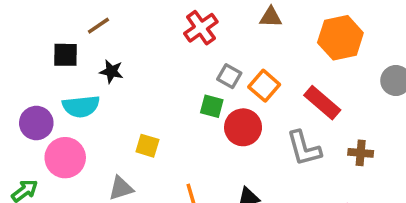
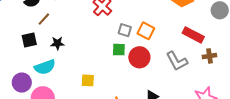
red rectangle: (322, 103) -> (193, 35), moved

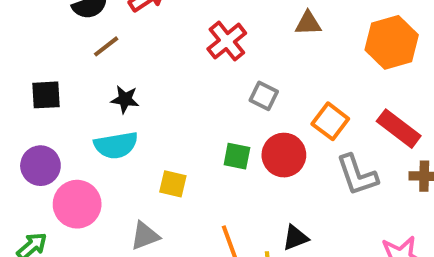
orange square: (146, 31) -> (330, 121), moved
black square: (29, 40) -> (46, 95), moved
green square: (119, 50) -> (237, 156), moved
cyan semicircle: (45, 67) -> (116, 145), moved

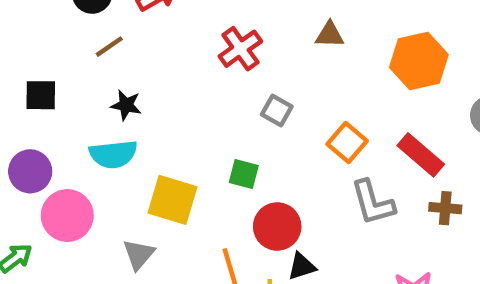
red circle: (284, 155) -> (277, 227), moved
yellow square: (173, 184) -> (172, 200), size x1.6
gray triangle: (145, 236) -> (139, 254), turned -32

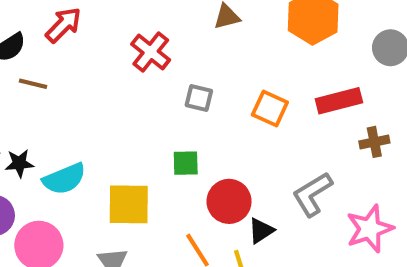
brown line: (109, 47) -> (33, 84), turned 64
black star: (126, 105) -> (19, 163), moved
red rectangle: (421, 155) -> (339, 101), turned -39
gray L-shape: (373, 203) -> (312, 194), moved, turned 90

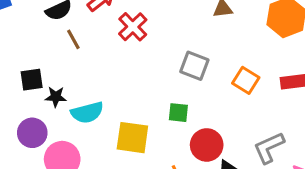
red cross: (151, 52) -> (133, 27), moved
brown line: (33, 84) -> (73, 39), turned 40
gray square: (199, 98) -> (194, 66), size x1.4

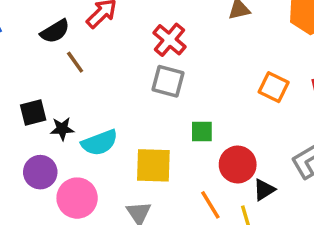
red cross: (133, 27) -> (169, 40), moved
gray square: (194, 66) -> (168, 81), moved

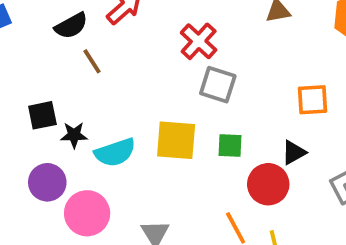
gray square: (168, 81) -> (218, 85), moved
orange square: (274, 87) -> (313, 100), turned -32
yellow square: (153, 165) -> (176, 140), moved
black triangle: (264, 190) -> (294, 152), moved

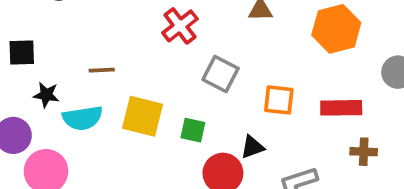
brown line: (92, 61) -> (102, 70), moved, turned -70
gray square: (218, 85) -> (221, 74), moved
black square: (42, 115) -> (22, 53), moved

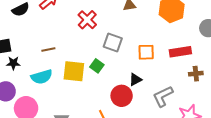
black star: (46, 95) -> (13, 63), moved
green square: (193, 130) -> (97, 66), moved, turned 32

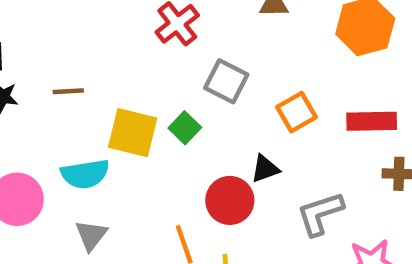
brown line: (48, 49) -> (68, 91), moved
orange square: (146, 52) -> (297, 112), turned -36
cyan semicircle: (42, 77) -> (85, 174), moved

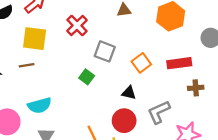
yellow square: (133, 133) -> (35, 39), moved
black triangle: (265, 169) -> (129, 93), turned 40
red circle: (230, 200) -> (124, 121), moved

